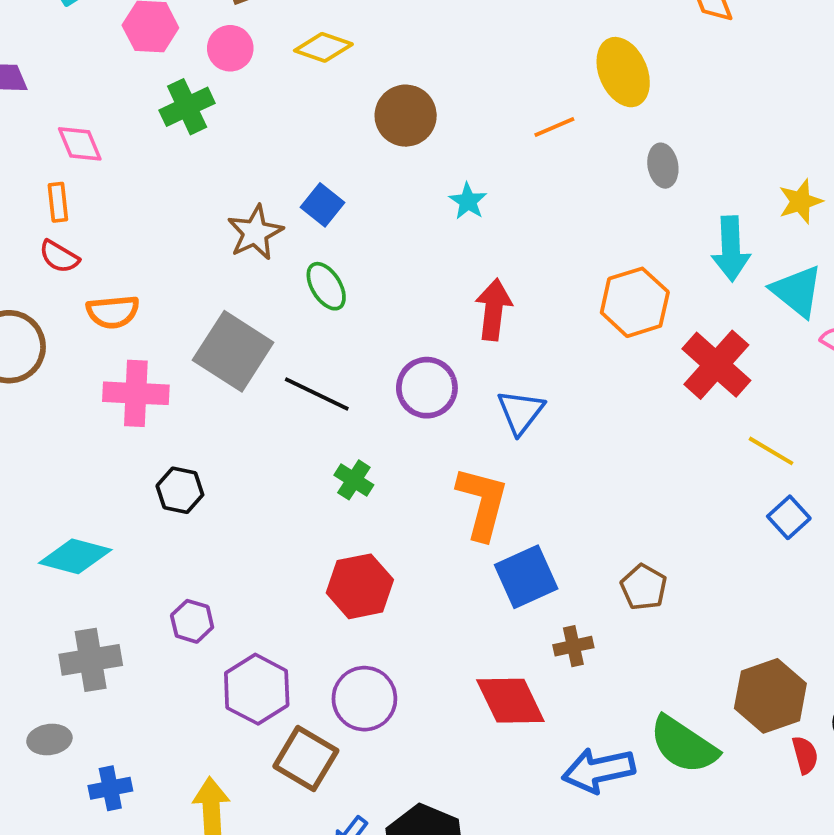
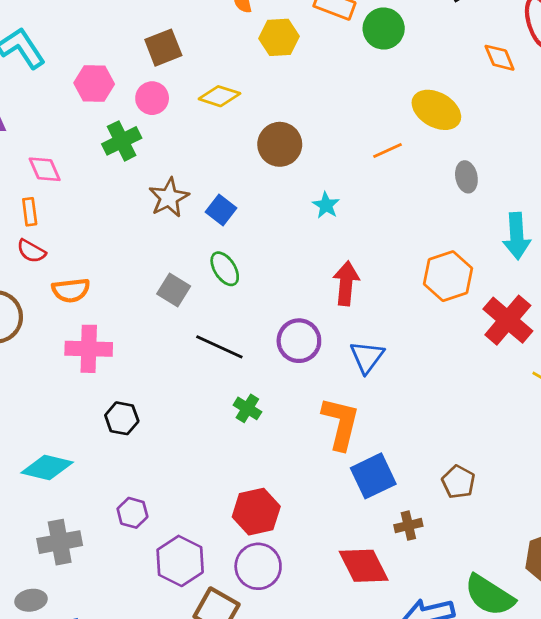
yellow ellipse: (623, 72) -> (436, 110), turned -36
brown star: (255, 233) -> (169, 198), moved
gray square: (233, 351) -> (174, 290), moved, size x0.6
red hexagon: (360, 586) -> (256, 512), moved

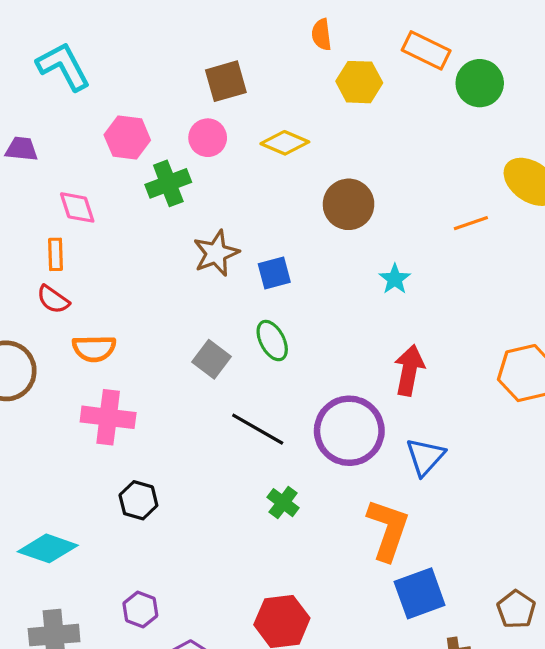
pink hexagon: (94, 83) -> (127, 138), moved
blue square: (221, 210) -> (274, 273), turned 32
purple circle: (299, 341) -> (349, 431), size x1.4

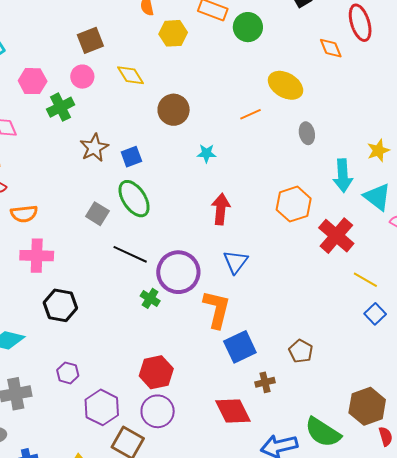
yellow diamond: (285, 143) -> (130, 75), turned 40
cyan star: (395, 279) -> (207, 153), turned -30
green ellipse: (272, 341) -> (134, 199), size x1.5
purple circle: (349, 431) -> (178, 272), moved
black hexagon: (138, 500) -> (60, 305), size x1.4

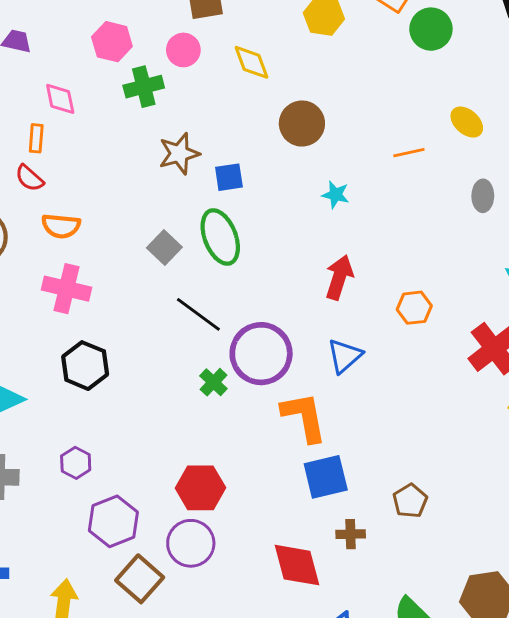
yellow ellipse: (286, 85) -> (467, 122), size x0.7
orange hexagon: (294, 204) -> (414, 308), moved, size x0.7
orange L-shape: (217, 309) -> (304, 417), turned -36

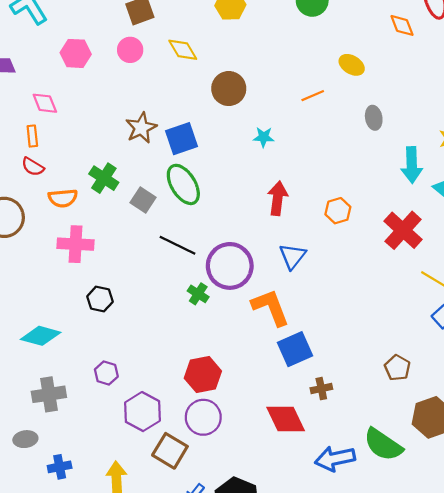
green cross: (144, 87) -> (104, 178), moved, turned -32
blue square: (229, 177) -> (182, 139), size x1.4
black hexagon: (85, 366) -> (100, 299), size x0.7
brown pentagon: (410, 501) -> (397, 368), moved

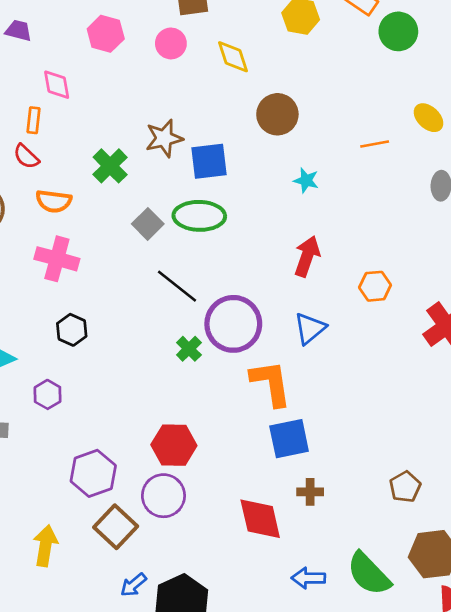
green cross: (104, 178) -> (110, 166), moved
green ellipse: (183, 184) -> (199, 216), turned -69
purple hexagon: (106, 373) -> (48, 394), moved
blue arrow: (335, 459) -> (308, 578), size x0.7

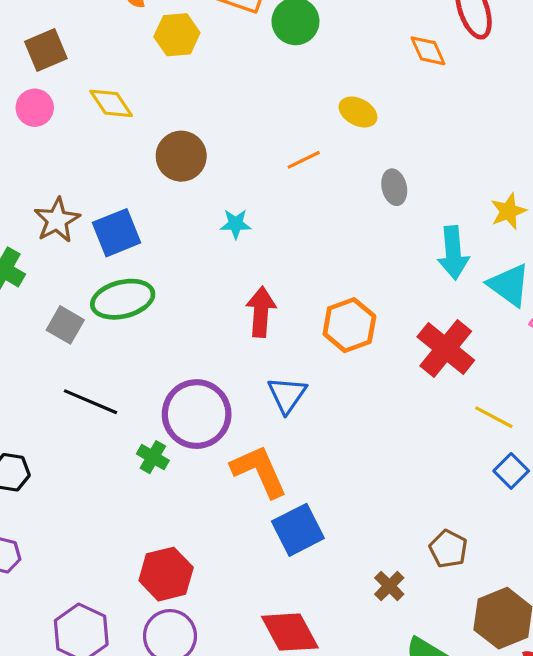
black line: (177, 286) -> (90, 402), moved
orange hexagon: (375, 286) -> (349, 325), size x1.4
brown cross: (310, 492) -> (389, 586), moved, turned -30

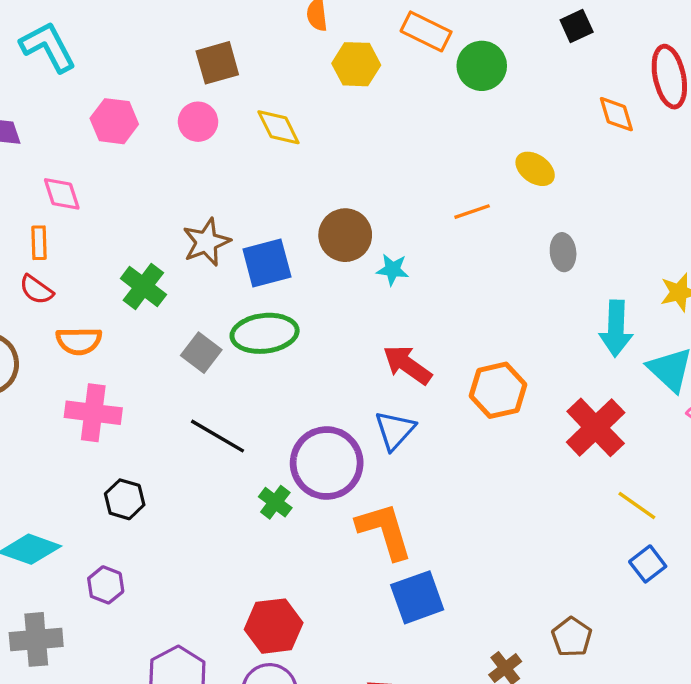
brown circle: (181, 156) -> (345, 235), moved
red arrow: (261, 312) -> (407, 365), turned -66
blue triangle: (287, 395) -> (395, 430), moved

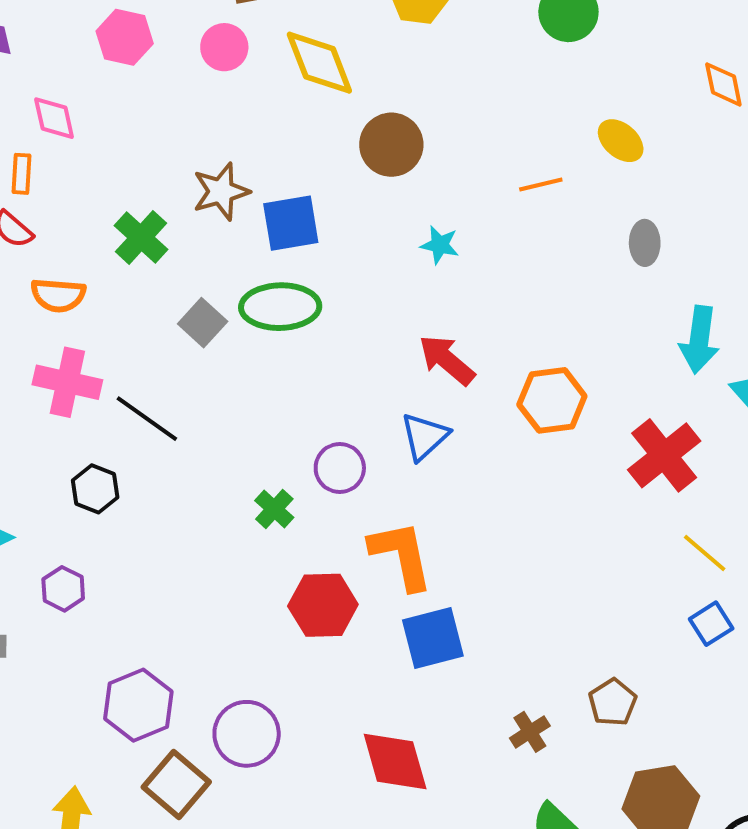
yellow diamond: (278, 127) -> (319, 63), size x1.4
brown circle: (345, 235) -> (391, 145), moved
black line: (217, 436) -> (147, 419), moved
purple circle: (327, 463) -> (340, 468), size x0.6
red hexagon: (274, 626) -> (323, 605), moved

